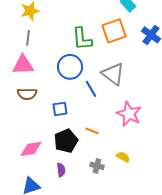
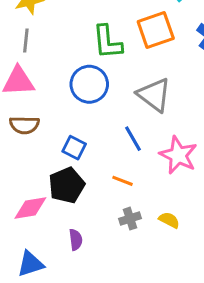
blue line: (91, 89) -> (133, 139), moved
blue square: (60, 109) -> (74, 148), turned 35
black pentagon: (66, 141) -> (67, 185), moved
gray cross: (97, 166) -> (130, 219), moved, turned -32

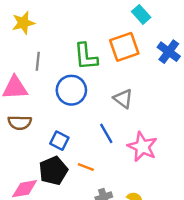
gray line: (26, 40) -> (38, 61), moved
gray triangle: (154, 95) -> (123, 99), size x0.7
orange line: (122, 181) -> (86, 167), moved

